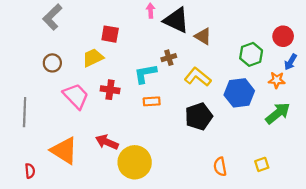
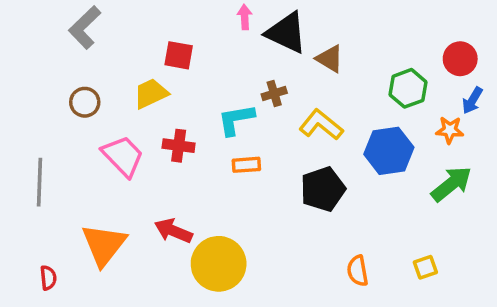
orange triangle: (64, 151) -> (104, 245), turned 36

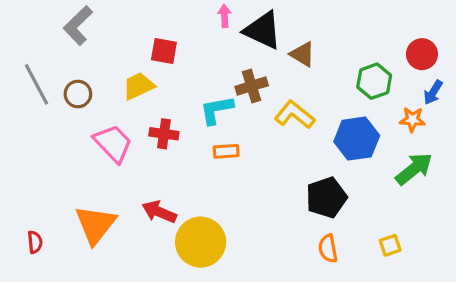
brown cross: (274, 94) -> (252, 86), size x1.4
gray line: (40, 182) -> (37, 84), moved, turned -30
black pentagon: (323, 189) -> (326, 198), moved
red semicircle: (48, 278) -> (35, 242), moved

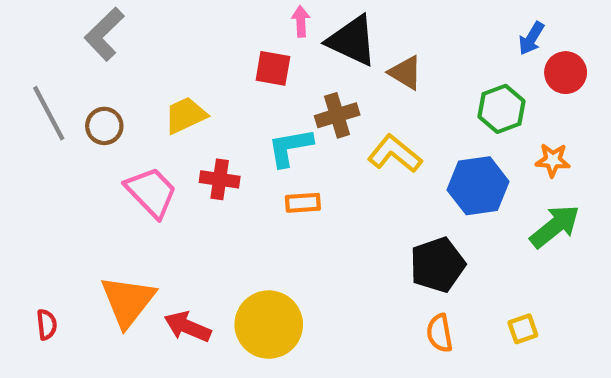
red square: (164, 51) -> (273, 68), moved
blue arrow: (433, 92) -> (531, 38), moved
red arrow: (159, 212) -> (188, 327), moved

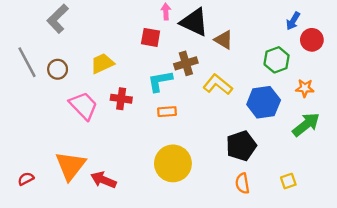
red semicircle: (47, 325) -> (26, 179), turned -112
yellow circle: (269, 325) -> (173, 163), moved

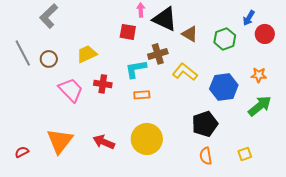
green hexagon: (277, 60) -> (225, 39), moved
red arrow: (103, 180) -> (104, 142), moved

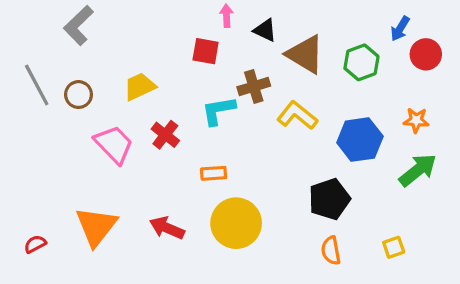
black triangle: (165, 19) -> (265, 30), size x0.6
brown triangle: (190, 34) -> (305, 54), size x1.5
red cross: (103, 84) -> (165, 135), turned 30
orange rectangle: (142, 95) -> (214, 173), moved

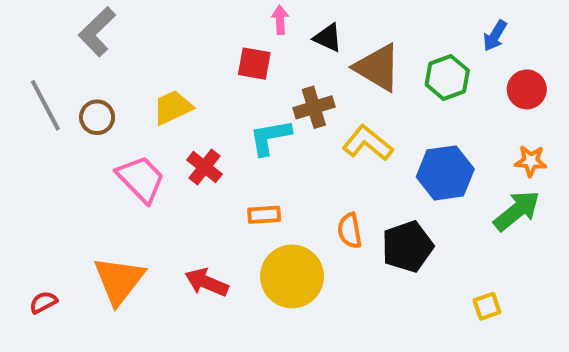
red circle: (426, 54) -> (527, 89), moved
orange star: (416, 120) -> (531, 161), moved
orange semicircle: (331, 251) -> (350, 231), moved

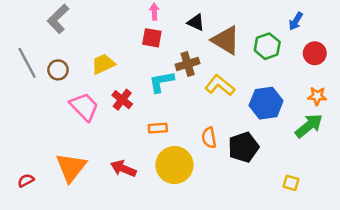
pink arrow: (280, 20) -> (154, 12), moved
yellow square: (487, 306) -> (291, 183), turned 35

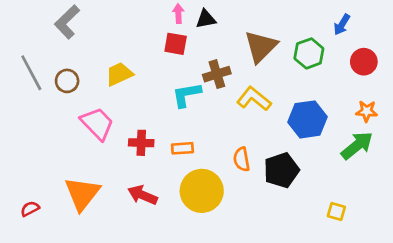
black triangle: (196, 22) -> (206, 19), moved, turned -36
brown triangle: (226, 40) -> (261, 47), turned 44
red cross: (122, 100) -> (141, 143), moved, turned -36

